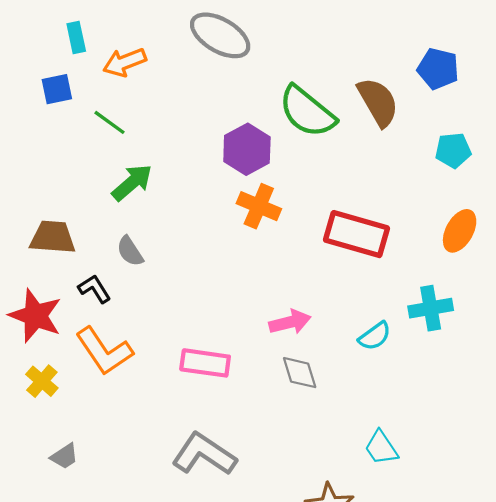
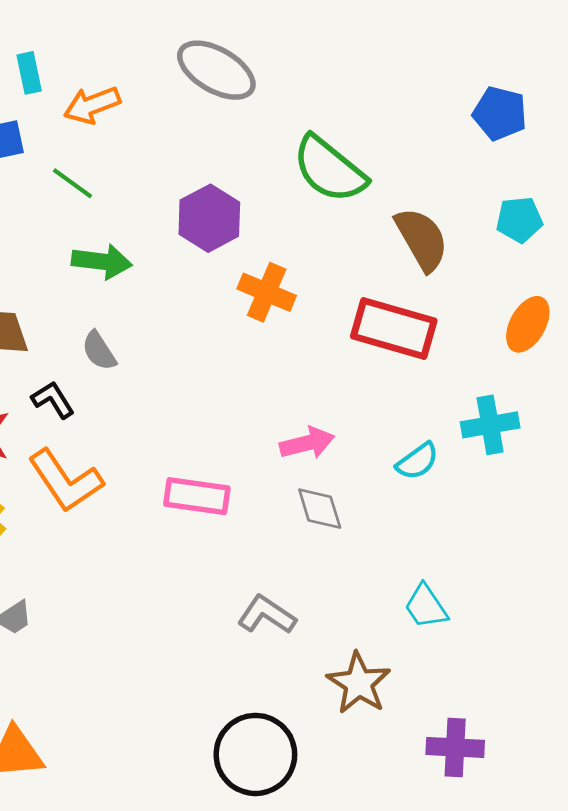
brown semicircle: (378, 102) -> (422, 239), moved
purple hexagon: (247, 149) -> (209, 218), moved
green arrow: (132, 183) -> (102, 261), turned 48
gray L-shape: (204, 454) -> (267, 615), moved, size x0.7

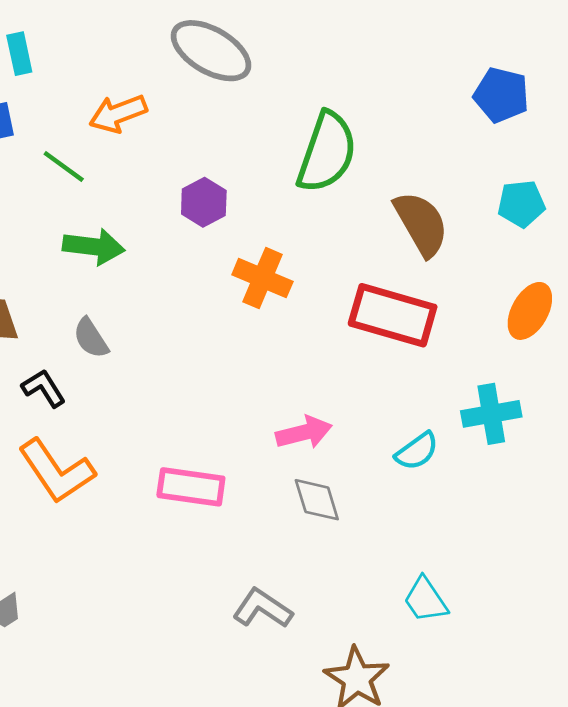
orange arrow: (92, 105) -> (118, 114), moved
green semicircle: (329, 169) -> (327, 152), turned -110
purple hexagon: (209, 218) -> (204, 202), size x0.7

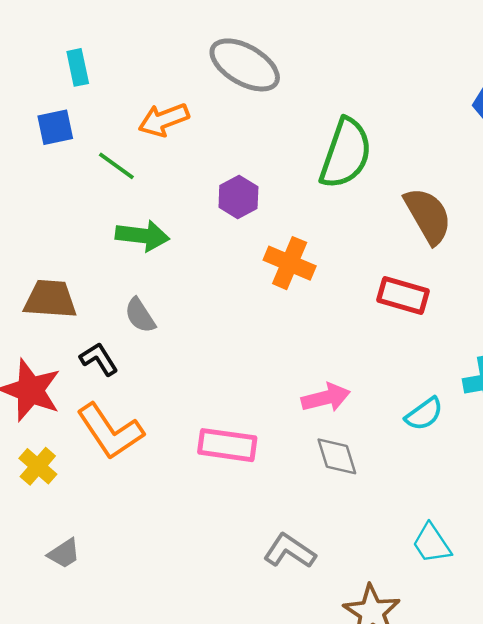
red rectangle: (393, 315) -> (403, 295), size x0.7

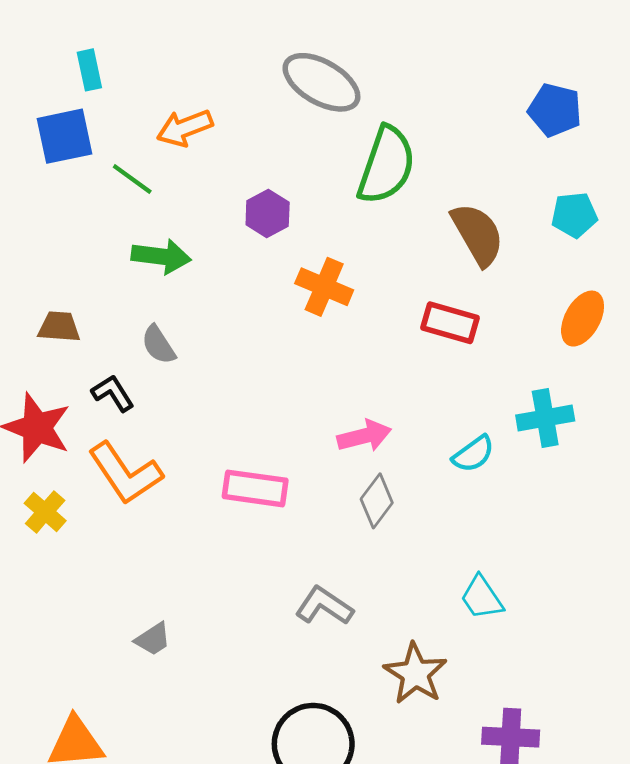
gray ellipse: (245, 65) -> (321, 82), moved
blue square: (55, 127) -> (64, 136), size x1.4
brown trapezoid: (50, 299) -> (59, 327), size x0.7
gray diamond: (337, 456) -> (377, 501), turned 54
gray trapezoid: (64, 553) -> (153, 639), moved

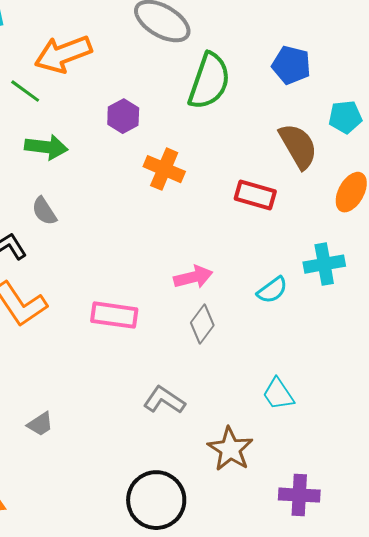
blue pentagon: (555, 110) -> (291, 65), moved
orange arrow: (185, 128) -> (63, 54), size x1.4
brown semicircle: (478, 234) -> (298, 146), moved

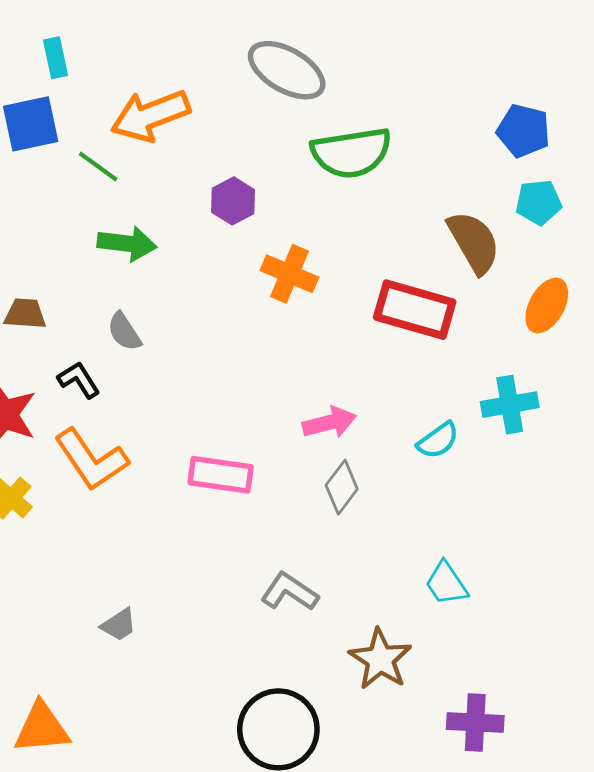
blue pentagon: (291, 65) -> (523, 131), moved
green semicircle: (209, 81) -> (351, 153), turned 62
red rectangle: (255, 195) -> (415, 310), size x1.4

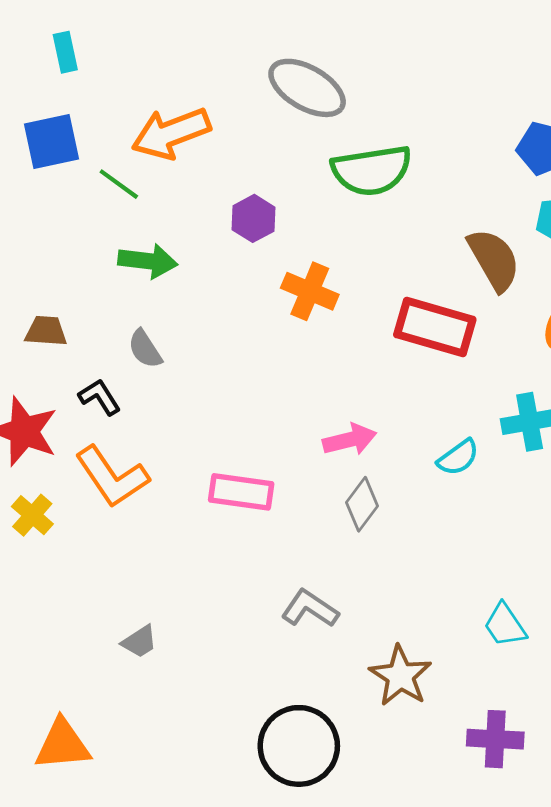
cyan rectangle: (55, 58) -> (65, 52), moved
cyan trapezoid: (446, 584) -> (505, 625), moved

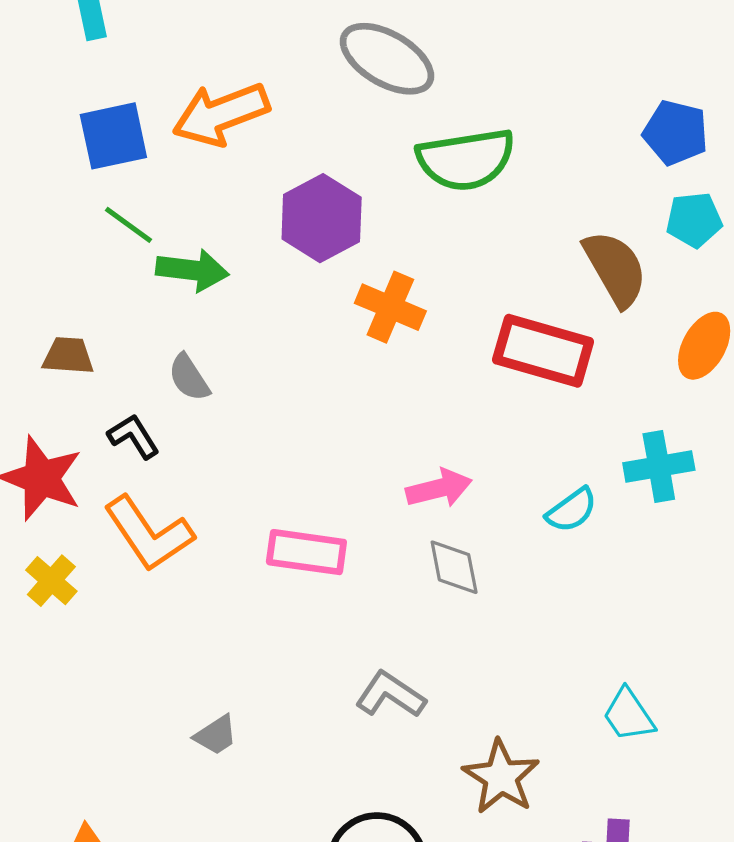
blue square: (52, 142) -> (113, 136), moved
green line: (119, 184) -> (129, 225), moved
purple hexagon: (253, 218) -> (322, 218), size x1.5
gray diamond: (362, 504) -> (454, 567), turned -48
gray trapezoid: (139, 642) -> (216, 735), moved

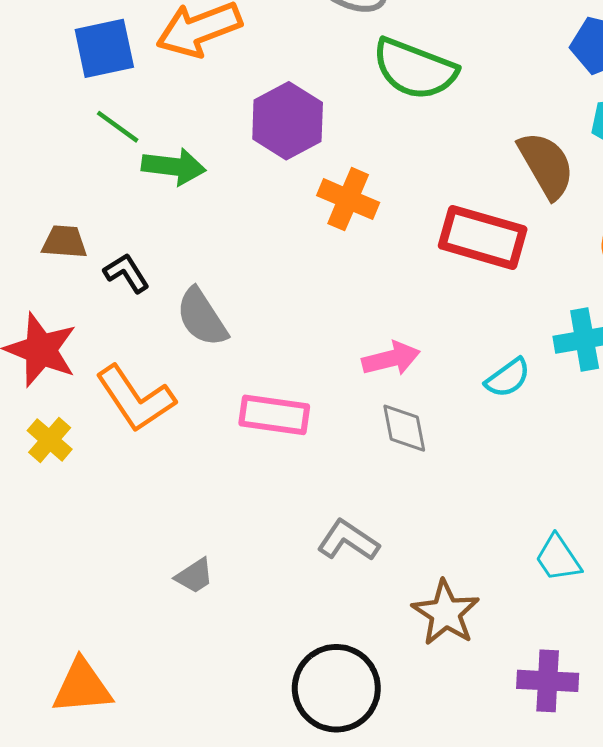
green semicircle: (466, 159) -> (415, 69), turned 30
gray semicircle: (189, 378) -> (202, 317), moved, size x1.4
black L-shape: (134, 436) -> (126, 273), moved

